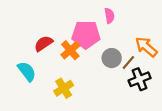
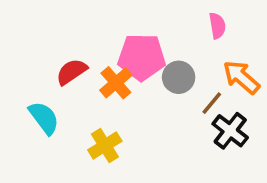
pink semicircle: (109, 16) -> (217, 26), moved
gray circle: (112, 58) -> (179, 77), moved
black cross: (140, 79) -> (230, 131), turned -30

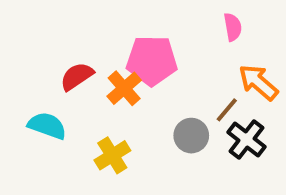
gray circle: (179, 77) -> (191, 136), moved
cyan semicircle: (44, 118) -> (47, 126), turned -33

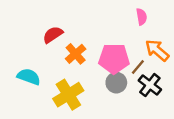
pink pentagon: (152, 61) -> (114, 59), moved
red semicircle: (77, 76) -> (53, 35), moved
yellow cross: (112, 155) -> (68, 95), size x1.4

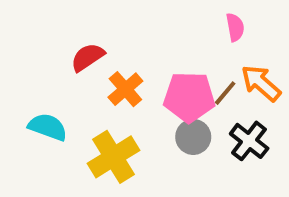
brown line: (138, 67) -> (225, 93), moved

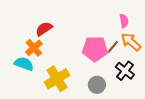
pink semicircle: (235, 27) -> (124, 21), moved
orange cross: (125, 89) -> (34, 48), moved
gray circle: (193, 137) -> (97, 85), moved

